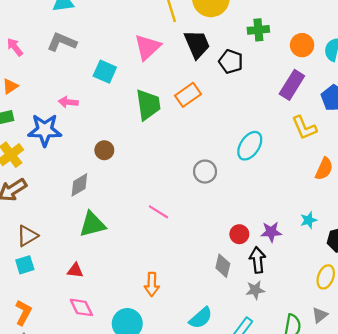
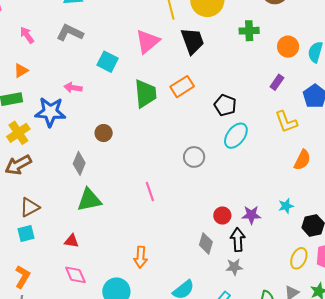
black pentagon: (231, 62) -> (225, 105), moved
purple rectangle: (292, 85) -> (277, 82), size x0.6
gray diamond: (79, 185) -> (79, 163), turned -40
pink line: (158, 212) -> (150, 192), turned 36

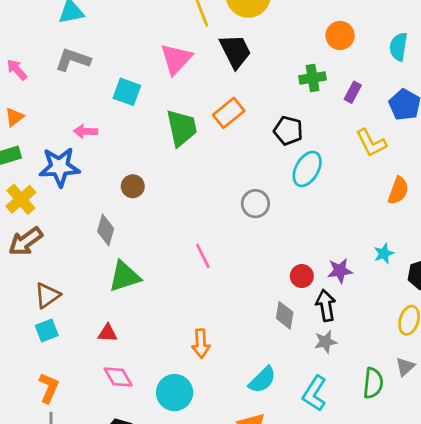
green cross: (249, 31) -> (313, 78), moved
orange circle: (288, 47) -> (340, 35), moved

